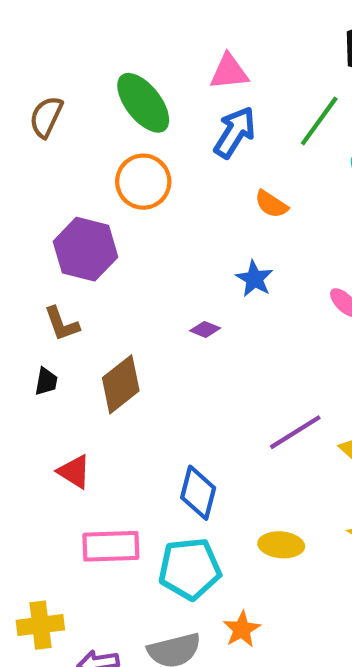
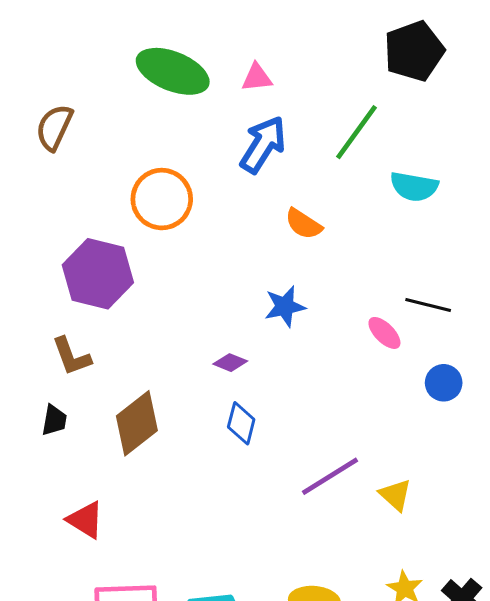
pink triangle: (229, 72) -> (257, 78), size x0.7
green ellipse: (143, 103) -> (173, 71), moved, turned -30
blue star: (254, 279) -> (285, 306), turned 30
blue diamond: (198, 493) -> (241, 423), moved, size x0.7

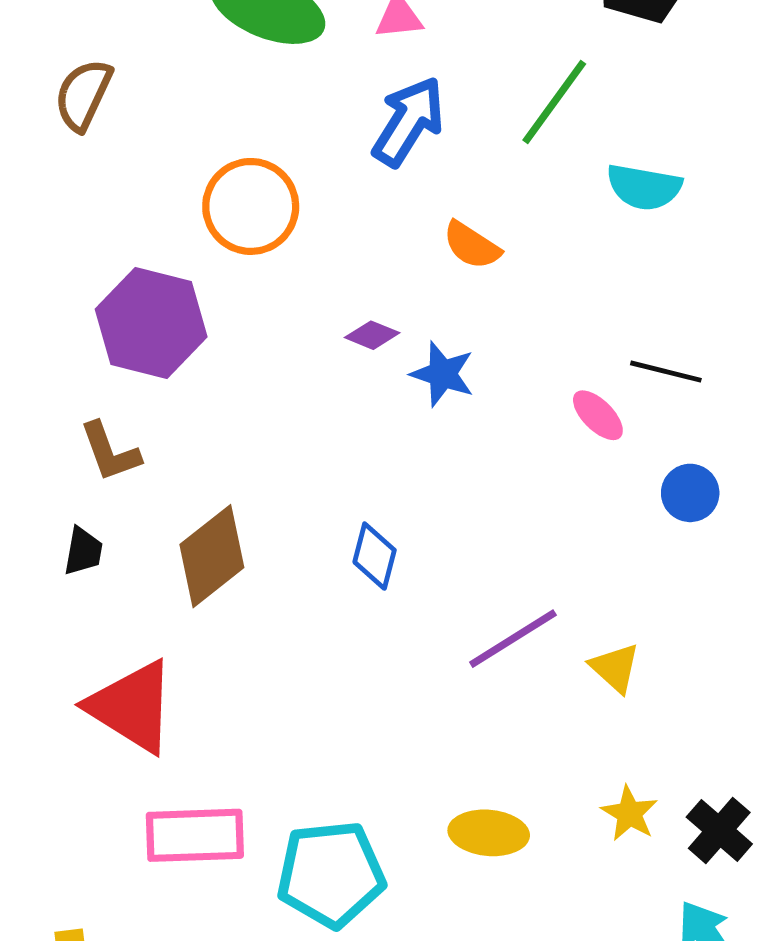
blue star: (285, 306) -> (443, 374), turned 30
purple diamond: (230, 363) -> (372, 335), moved
red triangle: (85, 520) -> (132, 707), size x1.6

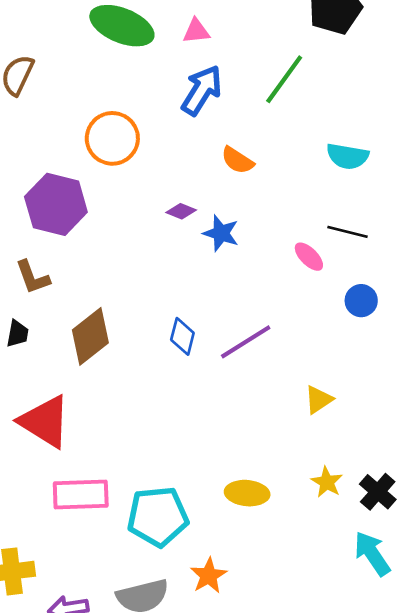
cyan semicircle: (644, 187) -> (347, 156), moved
purple line: (513, 639) -> (246, 342), moved
yellow triangle: (615, 668) -> (319, 400), turned 44

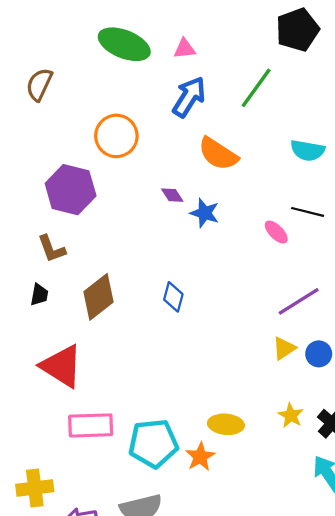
orange semicircle: (237, 160) -> (218, 154), size x1.5
purple diamond: (181, 211) -> (172, 195), turned 35
blue circle: (361, 301) -> (319, 354), moved
purple line: (246, 342) -> (299, 301), moved
orange star: (209, 576) -> (200, 457), moved

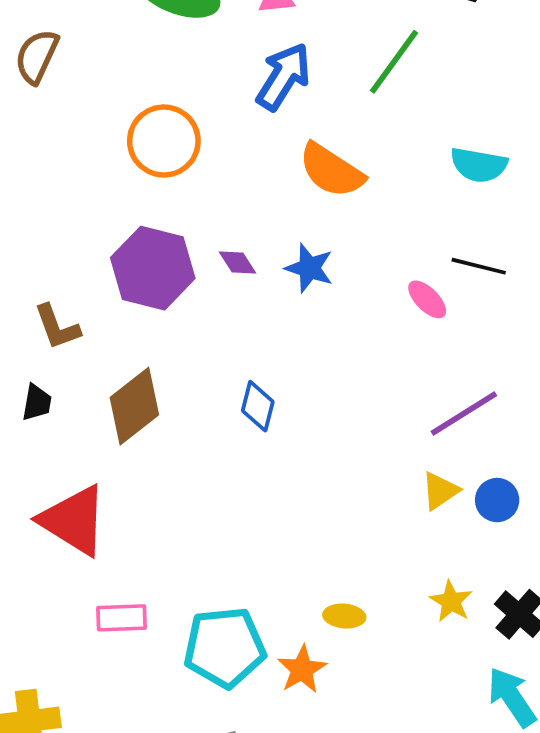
purple hexagon: (71, 190) -> (153, 268), moved
purple diamond: (172, 195) -> (237, 263), moved
yellow ellipse: (226, 424) -> (344, 616), size x0.7
pink rectangle: (91, 425) -> (121, 618), size x0.7

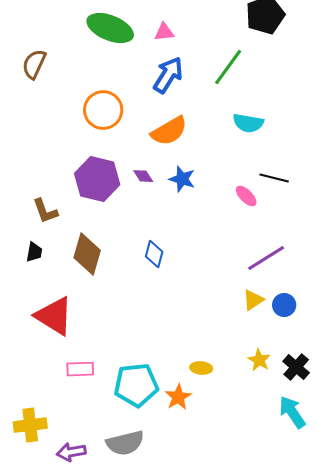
cyan semicircle: (479, 165) -> (248, 123), moved
orange semicircle: (331, 170) -> (169, 131), moved, turned -63
brown diamond: (134, 406) -> (87, 254), turned -36

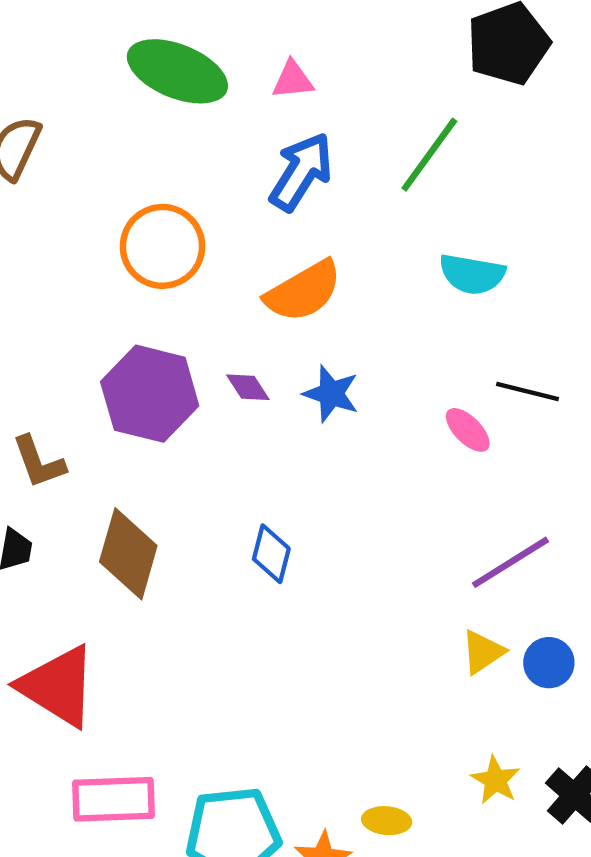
yellow ellipse: (201, 368) -> (387, 821), moved
pink rectangle: (80, 369) -> (113, 799), size x1.4

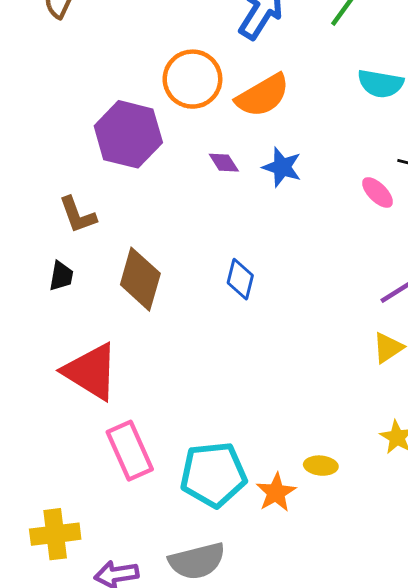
orange circle: (162, 246) -> (192, 79), moved
purple hexagon: (150, 394) -> (128, 134), moved
pink rectangle: (113, 799) -> (130, 451), turned 68

